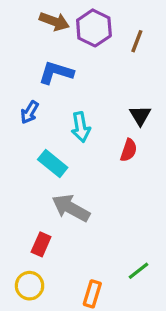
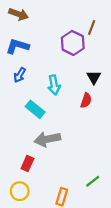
brown arrow: (54, 21) -> (19, 14), moved
purple hexagon: (94, 28) -> (73, 43), moved
blue L-shape: (56, 73) -> (17, 46), moved
gray arrow: (71, 208) -> (47, 139), turned -40

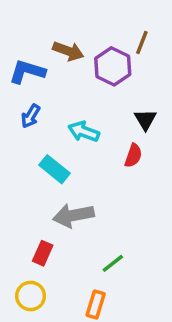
brown arrow: (19, 14) -> (68, 51), moved
cyan arrow: (54, 85) -> (84, 132), turned 120
green line: (93, 181) -> (113, 263), moved

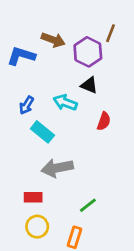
blue arrow: (31, 116) -> (26, 105), moved
black triangle: (145, 120) -> (89, 85), moved, turned -36
red rectangle: (43, 253) -> (33, 197), turned 66
yellow circle: (31, 296) -> (37, 227), moved

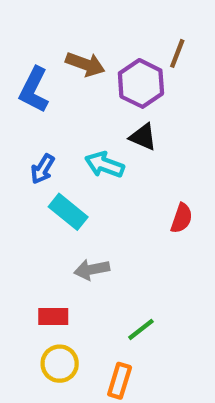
blue L-shape: (21, 56) -> (34, 90), turned -80
red semicircle: (104, 121) -> (182, 218), moved
gray arrow: (57, 168) -> (92, 270), size x0.7

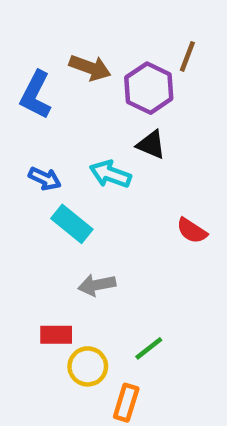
blue arrow: (43, 169) -> (45, 179), turned -96
red semicircle: (182, 218) -> (192, 231), turned 104
yellow circle: (60, 364) -> (88, 366), moved

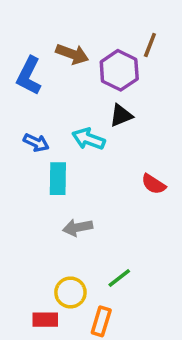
black triangle: (151, 145) -> (121, 115), turned -45
cyan rectangle: (72, 224) -> (58, 179), turned 52
red rectangle: (56, 335) -> (45, 320), moved

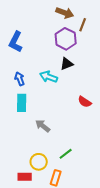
brown arrow: (72, 54) -> (65, 13), moved
blue arrow: (36, 143) -> (20, 79), turned -136
cyan rectangle: (58, 179) -> (22, 103), moved
gray arrow: (78, 227) -> (43, 126), turned 49

